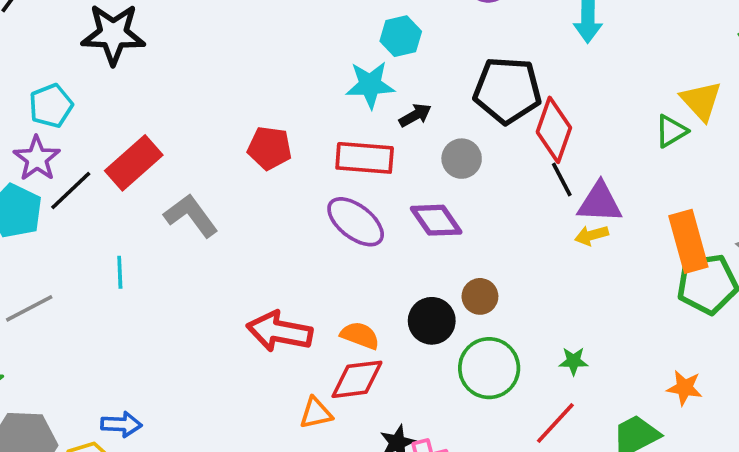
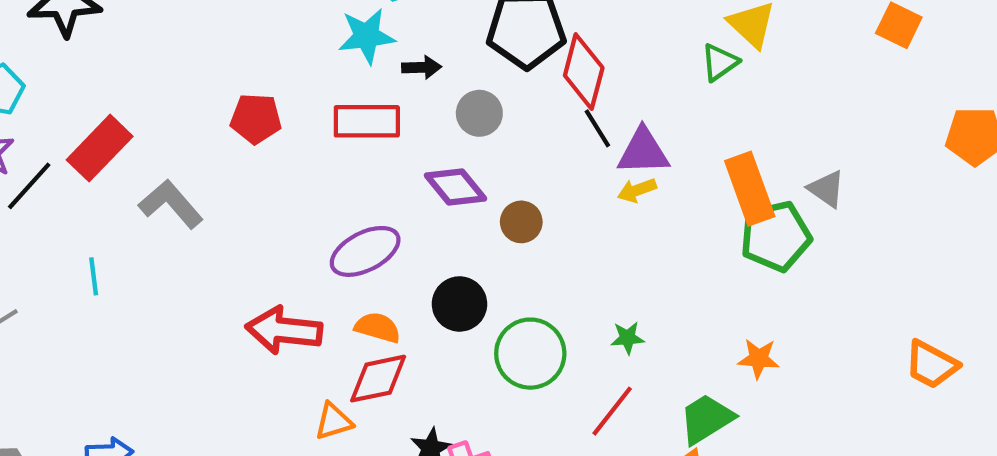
black arrow: (415, 115) -> (422, 67), turned 32
purple ellipse: (356, 222) -> (365, 251), moved, turned -60
brown circle: (480, 296) -> (521, 222), moved

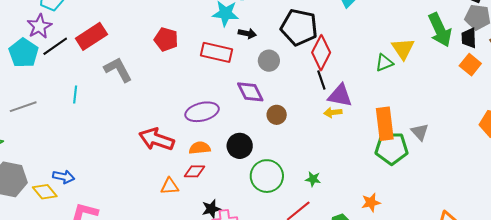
orange semicircle: (378, 327) -> (200, 148), turned -35
orange star: (759, 359) -> (371, 202), turned -30
red diamond: (378, 379) -> (195, 171), size x0.7

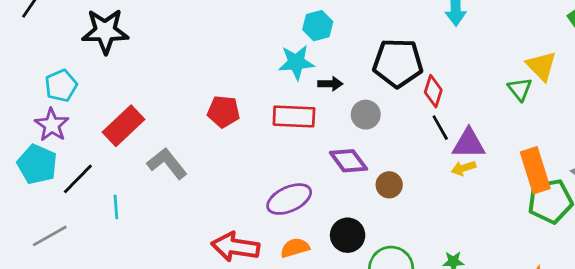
black line: (55, 46) -> (78, 179), moved
red diamond: (321, 53) -> (433, 91), size x0.7
green triangle: (384, 63) -> (520, 89), turned -36

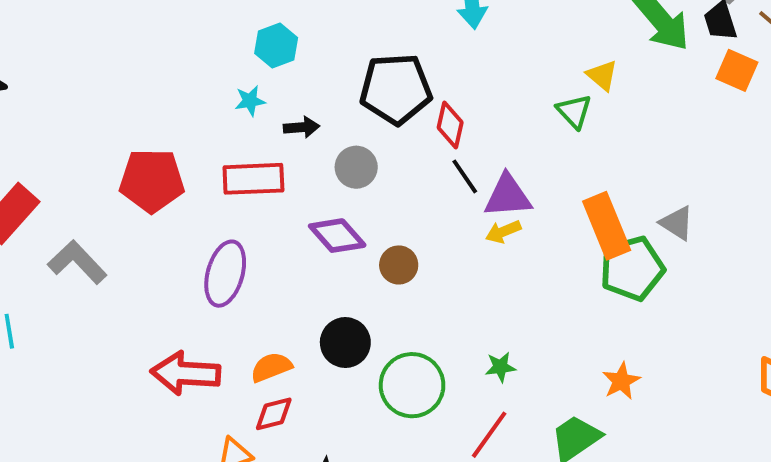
cyan star: (296, 62) -> (250, 101), size x0.6
yellow triangle: (541, 66) -> (602, 75), size x0.7
red pentagon: (224, 112) -> (152, 181), size x1.4
purple ellipse: (289, 199) -> (225, 274), moved, turned -45

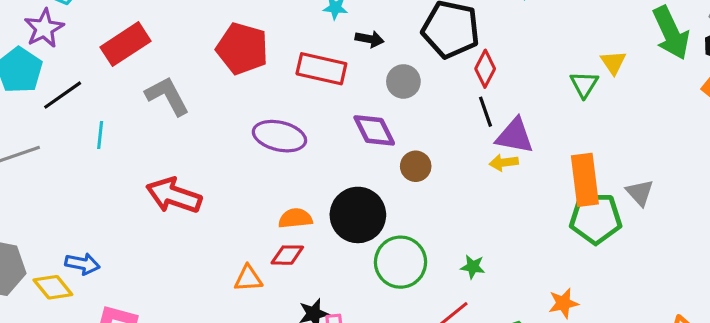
purple ellipse: (225, 274) -> (279, 136), turned 72
black circle: (345, 343) -> (358, 215), size x1.4
red arrow: (186, 373) -> (174, 196), moved

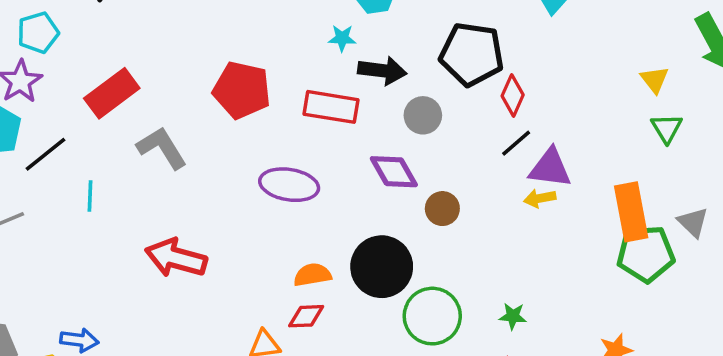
black arrow: (370, 39) -> (382, 71), size x1.5
green triangle: (584, 84) -> (667, 128), moved
black line: (486, 112) -> (516, 143), turned 72

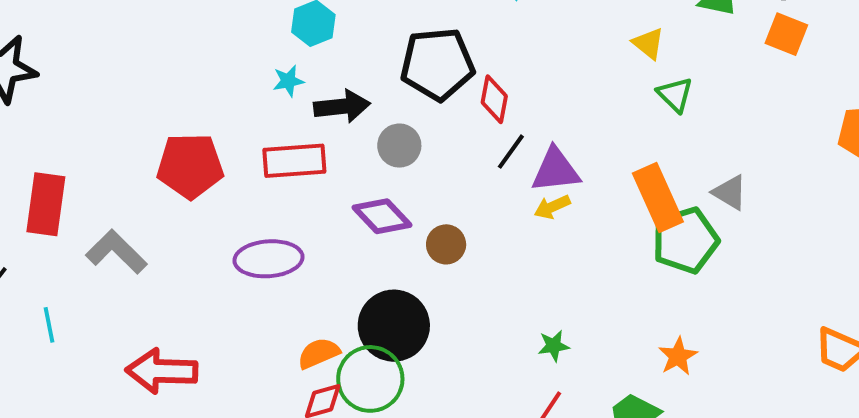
red rectangle: (112, 93) -> (46, 204), turned -32
green circle: (432, 316) -> (370, 379), moved

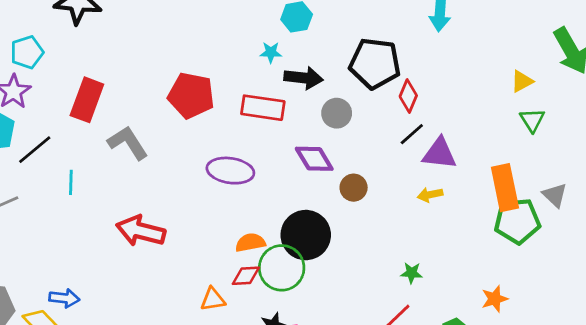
yellow triangle: (648, 43) -> (522, 81), turned 40
yellow arrow: (552, 207) -> (430, 195), moved

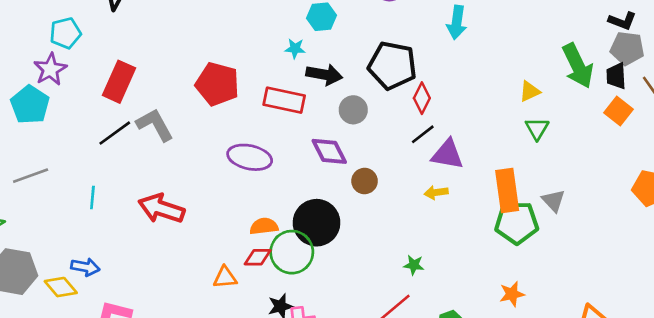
black line: (35, 150) -> (115, 133), moved
cyan line: (71, 182) -> (92, 197), moved
orange star: (495, 299) -> (512, 294), moved

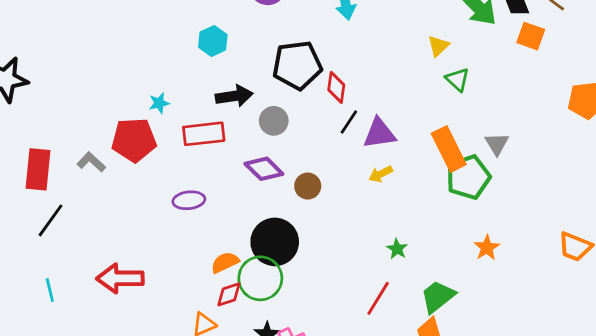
cyan star: (295, 48) -> (159, 103), moved
gray L-shape: (155, 125) -> (91, 162), moved, size x0.7
purple ellipse: (250, 157) -> (189, 200), size x0.7
gray triangle: (553, 201) -> (497, 144), turned 30
green star: (414, 265) -> (397, 249), moved, turned -30

